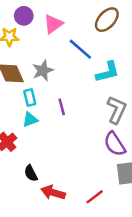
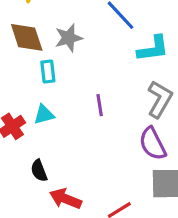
purple line: (62, 107) -> (100, 105), moved
cyan triangle: (30, 120) -> (44, 115), moved

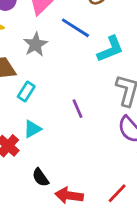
gray star: (69, 38) -> (36, 44), moved
cyan rectangle: (48, 72) -> (26, 92), turned 54

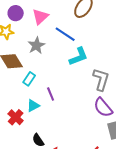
cyan L-shape: (110, 49) -> (78, 57), moved
purple line: (77, 109) -> (51, 94), moved

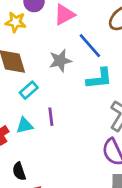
gray star: (36, 45) -> (60, 61), moved

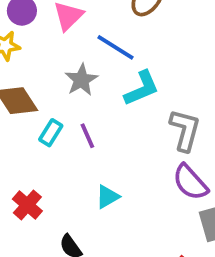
purple line: (51, 117) -> (87, 136), moved
cyan triangle: (25, 126) -> (107, 197), moved

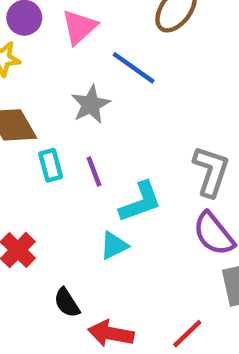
cyan L-shape: (142, 88) -> (140, 202), moved
cyan rectangle: (51, 133) -> (51, 165), turned -50

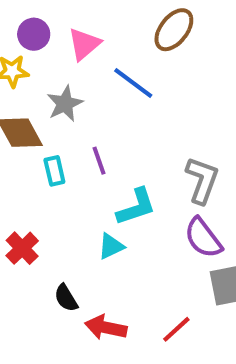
gray star: (91, 104) -> (65, 104), moved
purple line: (94, 171) -> (99, 161), moved

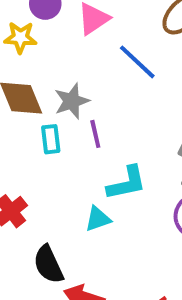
gray star: (65, 104) -> (72, 101), moved
black semicircle: (66, 298) -> (48, 264), size x1.4

